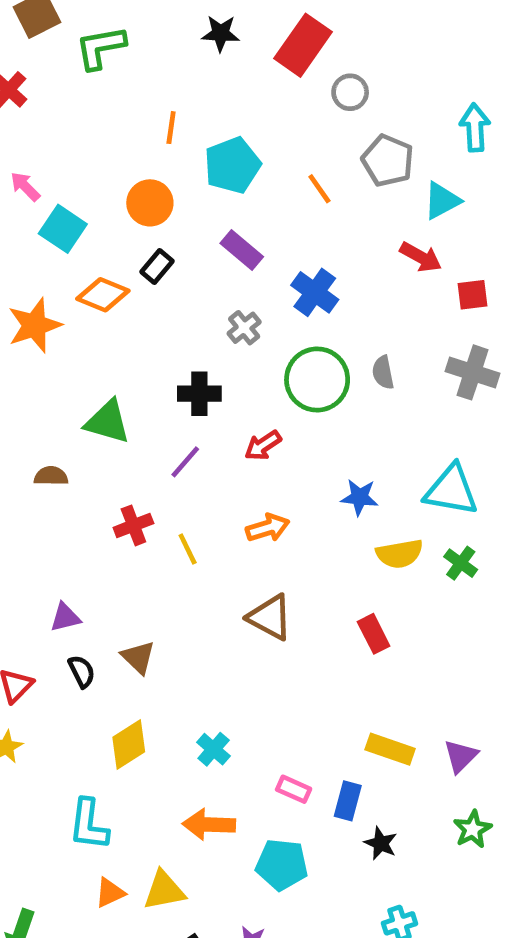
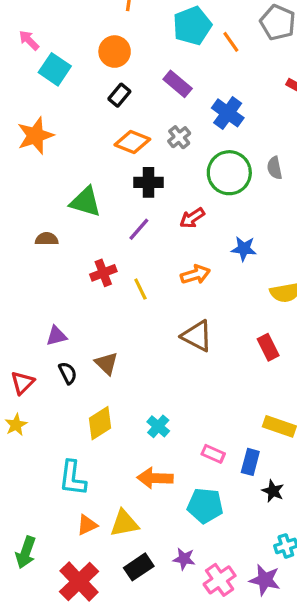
cyan pentagon: (232, 165) -> (192, 26), moved
orange diamond: (103, 295) -> (132, 142), moved
blue star: (359, 497) -> (244, 249), moved

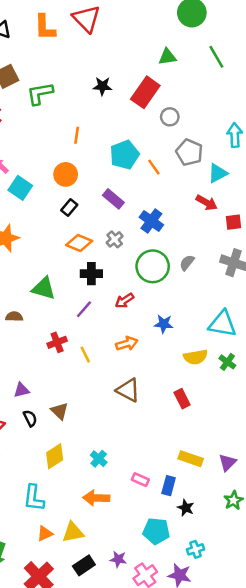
gray semicircle: (275, 168) -> (187, 263), turned 49
cyan pentagon: (205, 506) -> (156, 531), moved

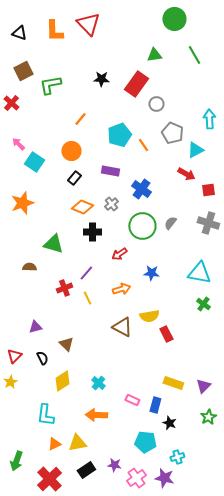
orange line: (77, 135) -> (80, 119), turned 32
purple rectangle: (113, 199) -> (110, 171), turned -30
purple line: (84, 309) -> (86, 273), moved
yellow semicircle: (196, 357) -> (149, 316), moved
black semicircle: (30, 418) -> (42, 358), moved

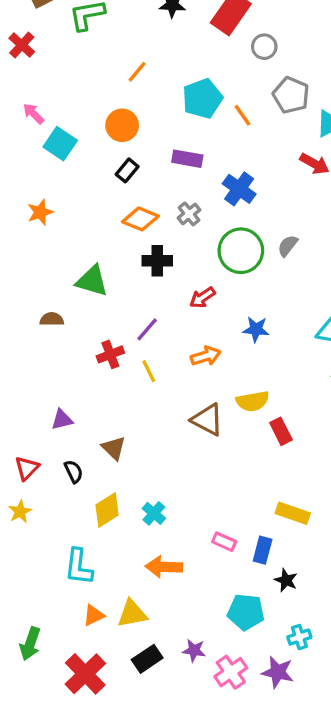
orange star: (22, 203) -> (40, 212), size x0.7
cyan cross: (98, 383) -> (154, 513), moved

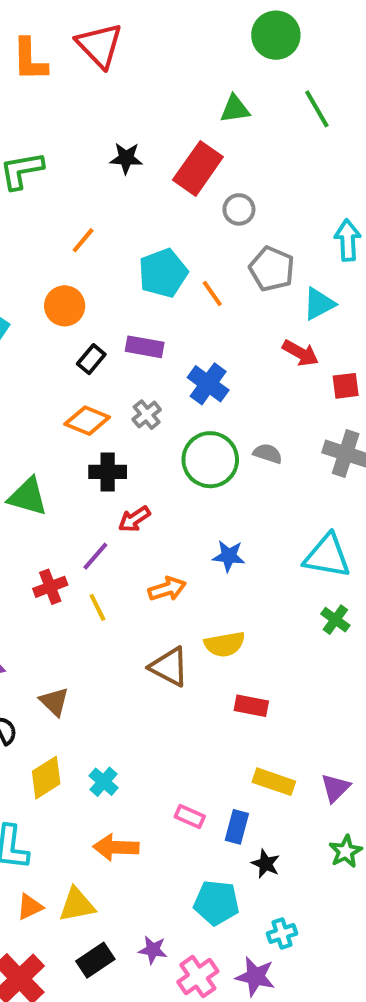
black rectangle: (127, 170) -> (91, 359), moved
gray semicircle: (288, 246) -> (268, 454), turned 70
red arrow: (202, 298) -> (134, 519), moved
red rectangle: (281, 431) -> (251, 706), moved, turned -52

